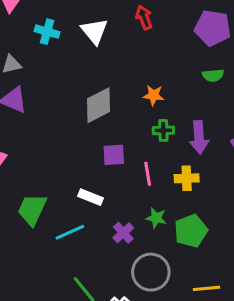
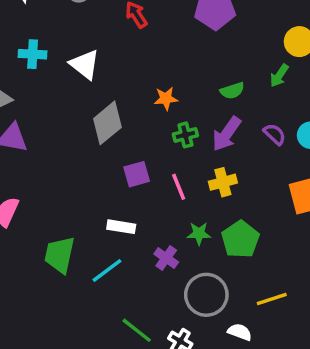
white triangle: (95, 31) -> (85, 64), moved
green semicircle: (213, 75) -> (232, 91), moved
purple arrow: (199, 137) -> (227, 134), turned 52

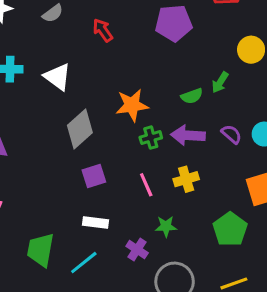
green arrow: (279, 76) -> (220, 82), moved
orange star: (166, 98) -> (132, 105), size x1.5
purple arrow: (227, 134) -> (188, 135), turned 60
purple square: (137, 174) -> (94, 176), moved
green pentagon: (240, 239) -> (230, 229), moved

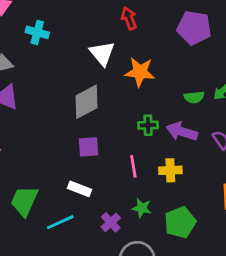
white triangle: (58, 77) -> (102, 53), moved
orange star: (132, 105) -> (140, 72), moved
green pentagon: (230, 229) -> (180, 222), moved

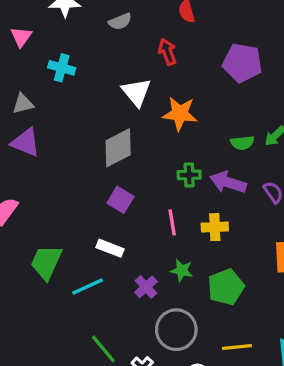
purple square: (88, 147) -> (120, 200), turned 35

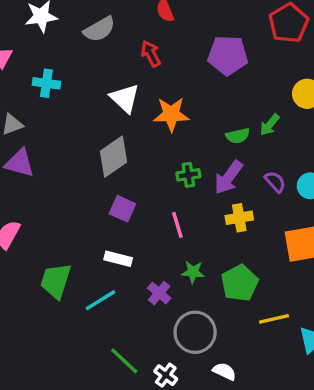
gray semicircle: (120, 21) -> (99, 29), size x1.4
purple arrow: (228, 182) -> (228, 177), turned -64
yellow cross: (215, 227) -> (239, 218), moved
yellow line: (237, 347) -> (274, 319), moved

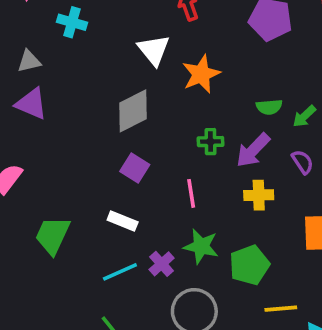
orange star: (171, 114) -> (201, 74), turned -30
green arrow: (270, 125) -> (304, 116), moved
green star: (193, 272) -> (201, 246), size x1.4
cyan line: (100, 300) -> (120, 272), moved

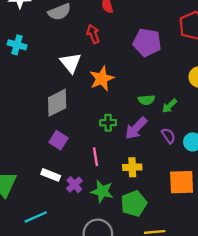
yellow cross: (259, 195) -> (132, 167), moved
purple cross: (162, 264) -> (74, 185), moved
cyan line: (120, 272) -> (36, 217), moved

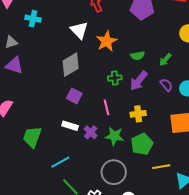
green semicircle: (146, 100) -> (138, 56), moved

